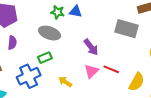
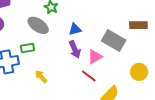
blue triangle: (76, 11) -> (75, 29), moved, turned -40
pink triangle: (91, 71) -> (95, 57), moved

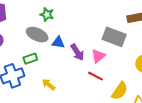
blue triangle: (75, 29) -> (58, 42), moved, turned 32

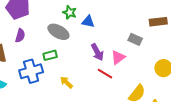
gray rectangle: (114, 37) -> (135, 39), size x0.6
blue triangle: (58, 42) -> (88, 22), moved
red line: (95, 76) -> (105, 74), moved

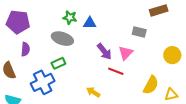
yellow arrow: (66, 82) -> (93, 92), moved

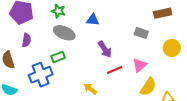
green star: (70, 17) -> (58, 11), moved
pink triangle: (126, 53) -> (139, 65), moved
yellow circle: (172, 55) -> (172, 48), moved
red line: (116, 71) -> (115, 70), turned -49

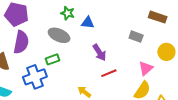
green star: (58, 11) -> (68, 13), moved
brown rectangle: (163, 13) -> (158, 17), turned 30
purple semicircle: (26, 40) -> (21, 42), size x1.6
pink triangle: (139, 65) -> (146, 68), moved

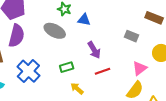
green rectangle: (53, 59) -> (67, 67), moved
blue cross: (35, 77) -> (28, 71), turned -30

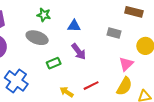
blue triangle: (84, 20) -> (74, 26), moved
green rectangle: (67, 67) -> (54, 63), moved
red line: (102, 71) -> (91, 86), moved

